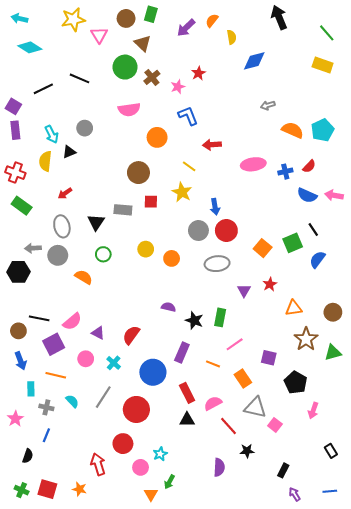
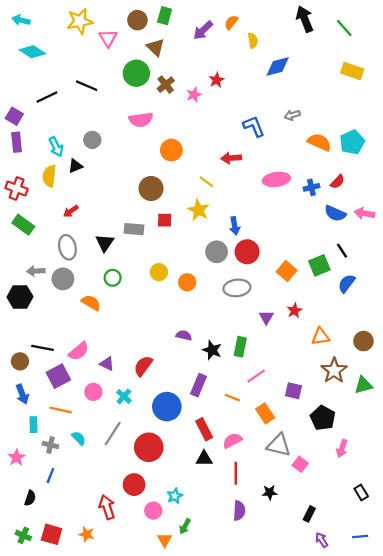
green line: (327, 33) -> (344, 28), moved
blue L-shape: (188, 116) -> (254, 126), moved
red line: (228, 426) -> (236, 473), moved, turned 42

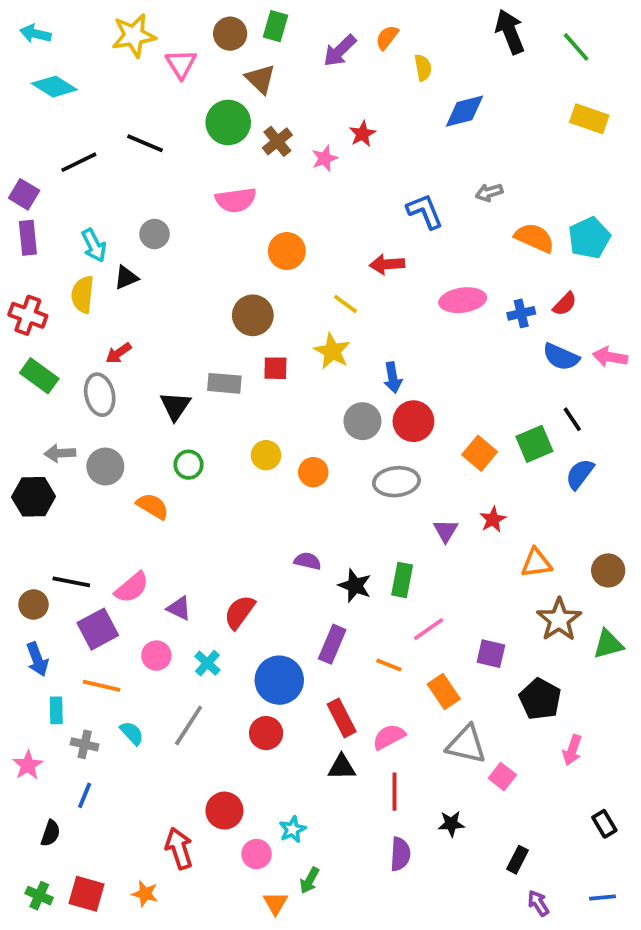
gray ellipse: (67, 247) -> (100, 395), moved
red circle: (149, 447) -> (266, 733), moved, size x0.7

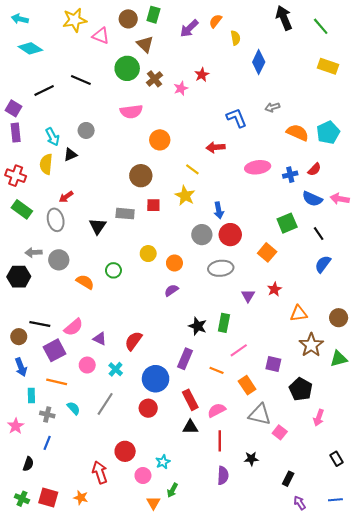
pink triangle: (181, 64) -> (101, 36), turned -36
blue diamond: (465, 111) -> (259, 62), turned -50
green square: (534, 444) -> (287, 223), moved
green circle: (189, 465) -> (113, 270), moved
purple semicircle: (308, 561) -> (171, 290), moved, turned -48

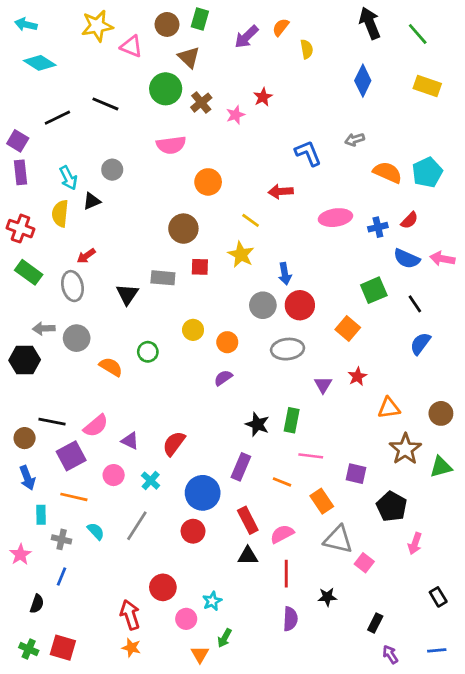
blue diamond: (259, 62) -> (363, 81), moved
pink line: (239, 350) -> (311, 456), turned 42
orange star: (81, 498) -> (131, 648), moved

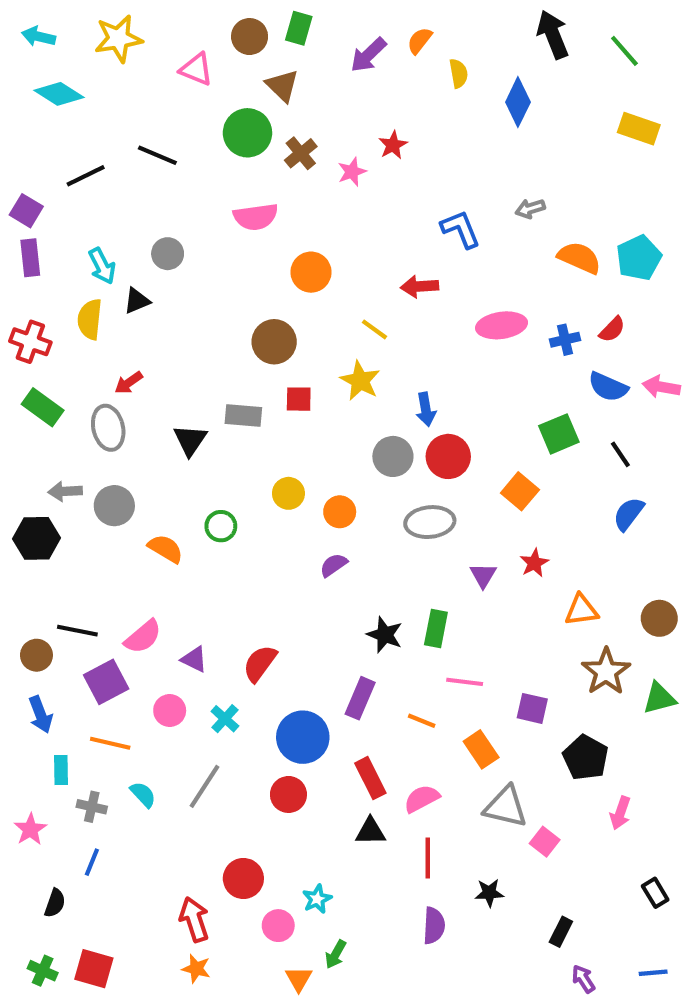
yellow star: (97, 26) -> (118, 39), moved
blue diamond: (363, 81) -> (518, 102), moved

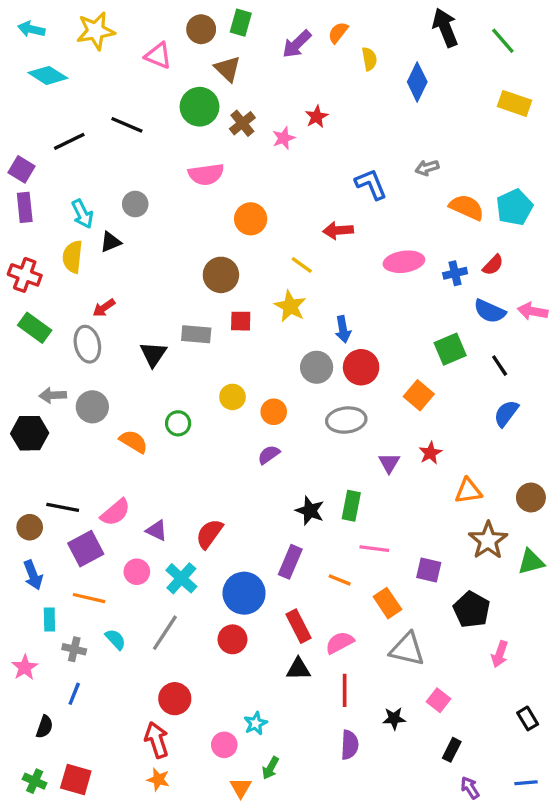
cyan cross: (225, 719) -> (181, 578), size x1.4
pink square: (545, 842) -> (439, 700), moved
red circle: (243, 878) -> (175, 699), moved

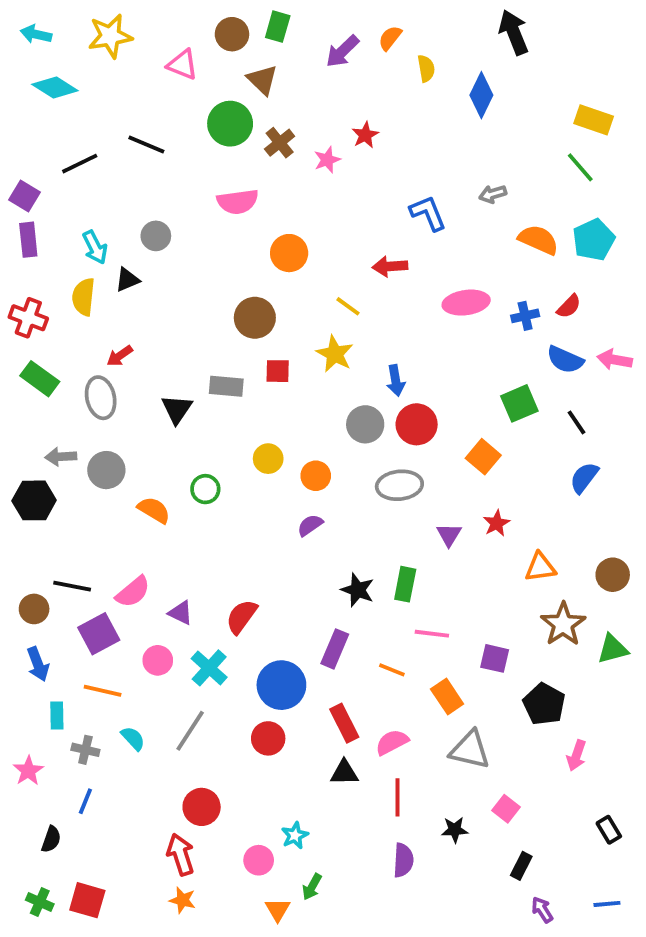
green line: (503, 41) -> (580, 167), moved

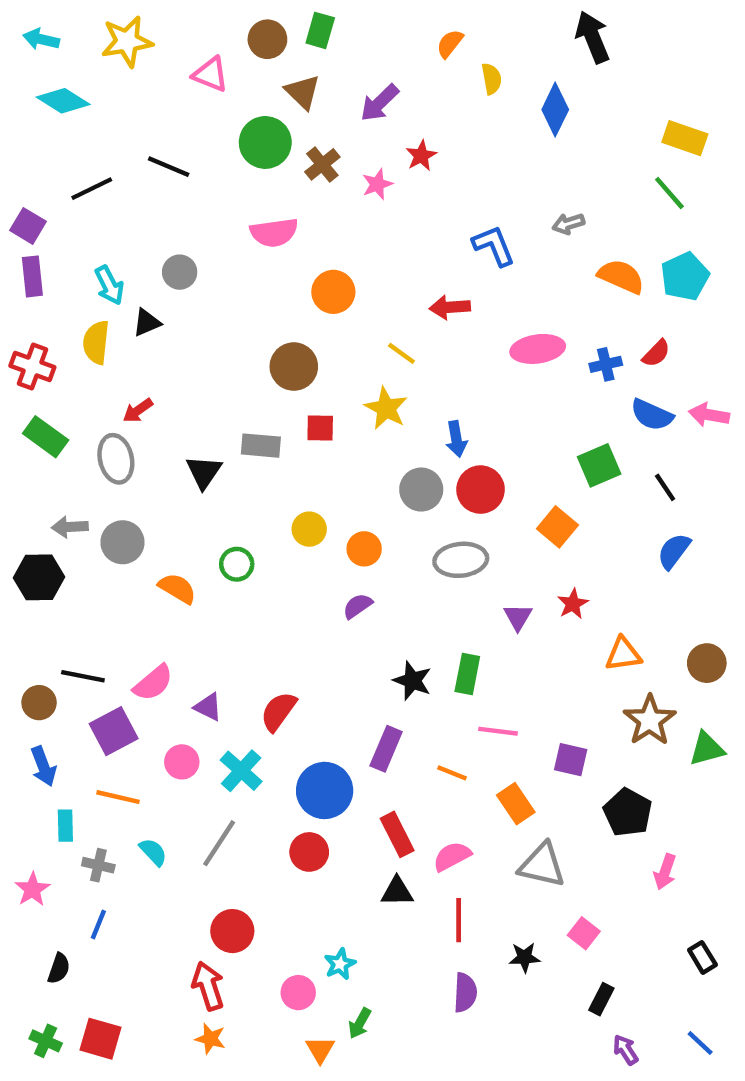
purple arrow: (342, 51) -> (379, 103), moved
blue line: (607, 904) -> (700, 1043), turned 48

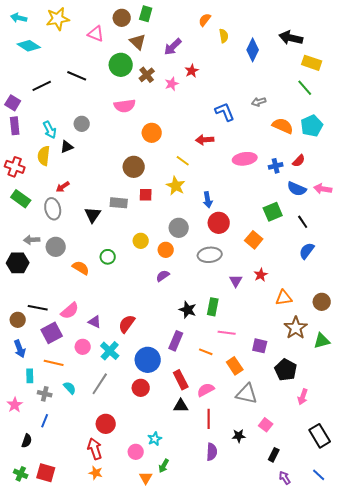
black arrow: (593, 37) -> (291, 38), moved, turned -55
gray circle: (421, 490) -> (179, 228), moved
black rectangle: (702, 957) -> (320, 436), size x1.6

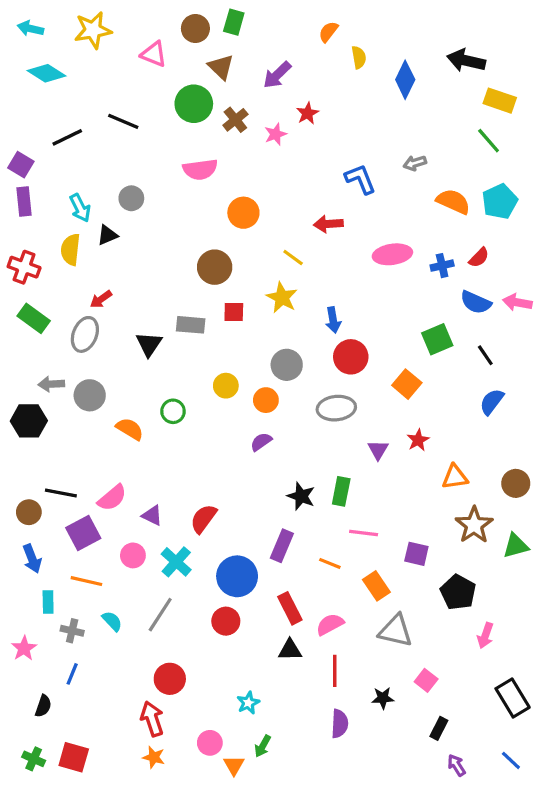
gray ellipse: (53, 209) -> (85, 334), turned 35
pink circle: (136, 452) -> (210, 743), moved

